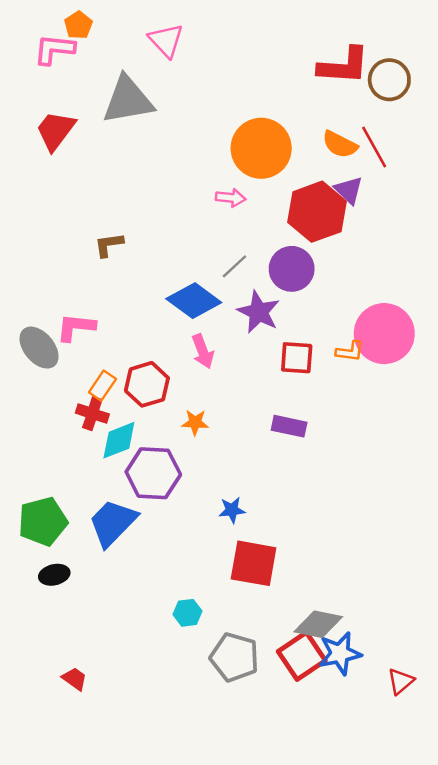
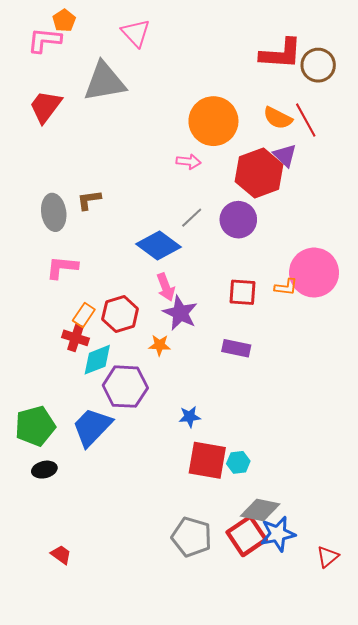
purple star: (259, 312) -> (180, 313), moved
gray ellipse: (39, 348) -> (54, 212), moved, turned 32
cyan hexagon: (188, 613) -> (238, 462), moved

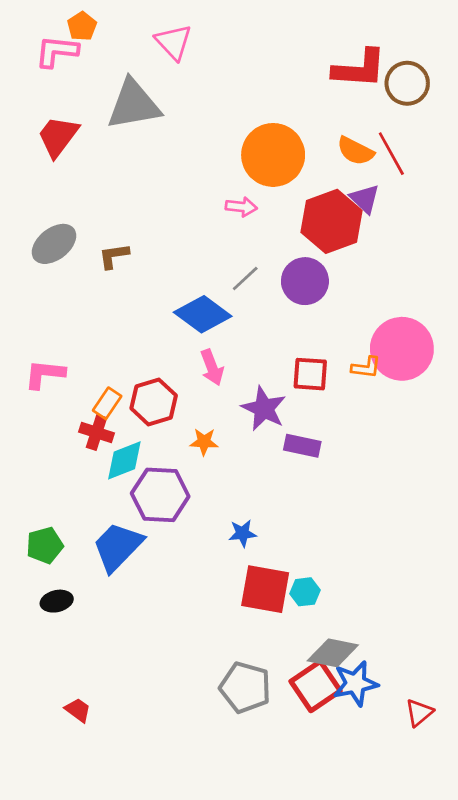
gray ellipse: (54, 212) -> (54, 244), moved, turned 60
pink L-shape: (62, 267) -> (45, 374), moved
purple star: (180, 313) -> (264, 409), moved
green pentagon: (35, 426) -> (45, 545), size x0.7

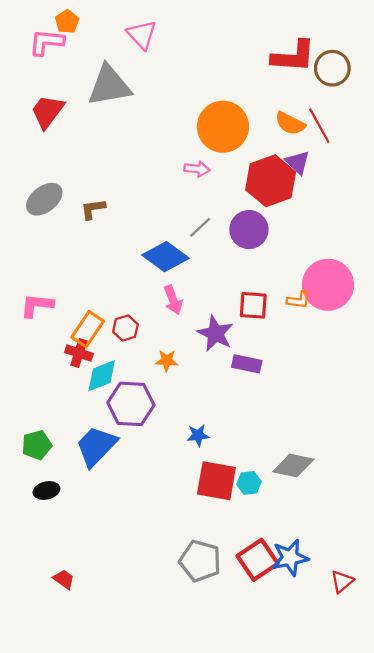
red hexagon: (154, 402) -> (125, 328), size x0.7
orange rectangle: (107, 403) -> (88, 329), size x1.4
gray diamond: (333, 653) -> (293, 466), moved

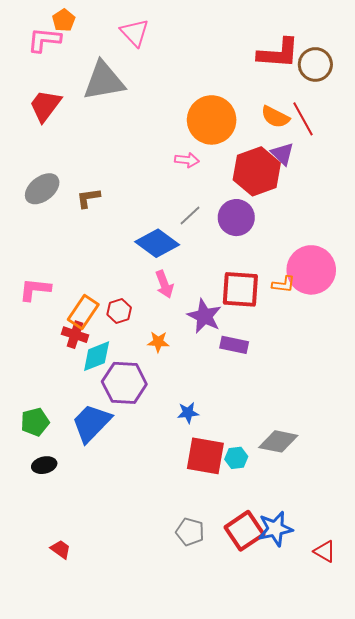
red square: (253, 305) -> (240, 289), size x1.4
gray pentagon: (200, 561) -> (190, 532), size x0.7
red triangle: (342, 581) -> (325, 551), turned -50

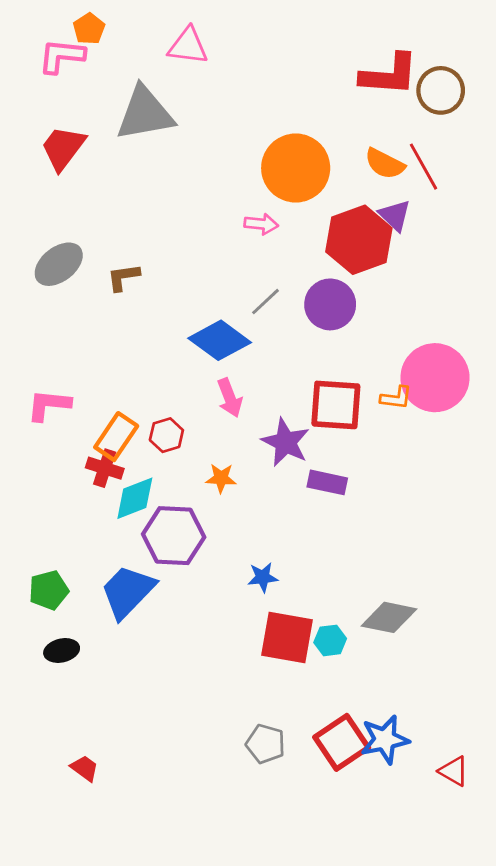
pink triangle: (135, 33) -> (188, 46), turned -40

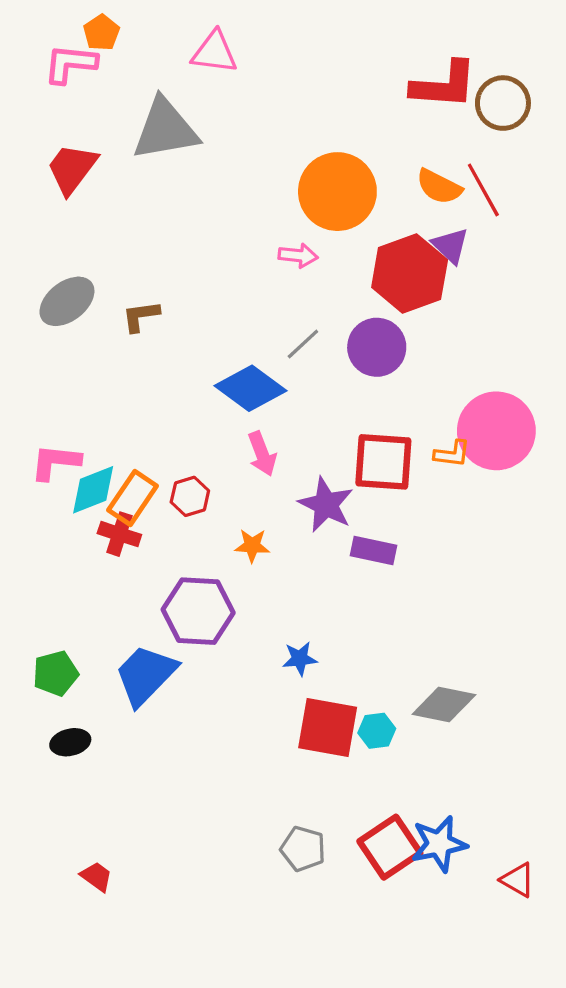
cyan diamond: (135, 498) -> (93, 490), moved

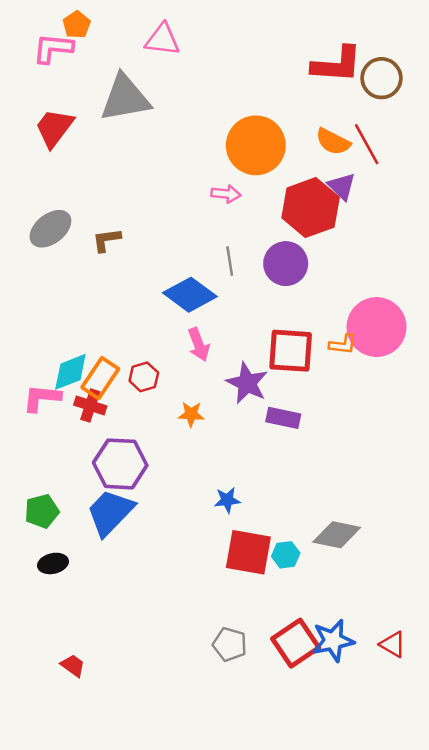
gray line: (303, 344) -> (230, 261), turned -56
pink L-shape: (56, 462) -> (42, 398), moved
purple hexagon: (198, 611) -> (120, 464), moved
red triangle: (518, 880) -> (393, 644), moved

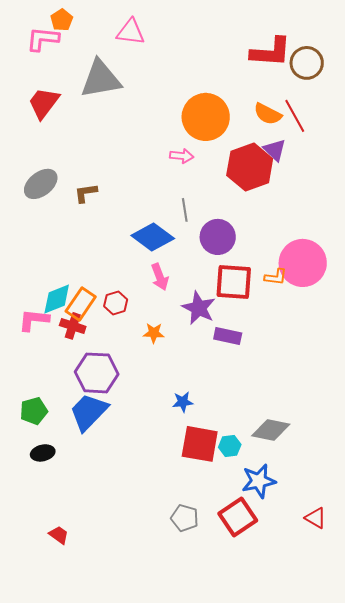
purple circle: (286, 264) -> (218, 237), moved
blue star: (333, 641) -> (259, 481), moved

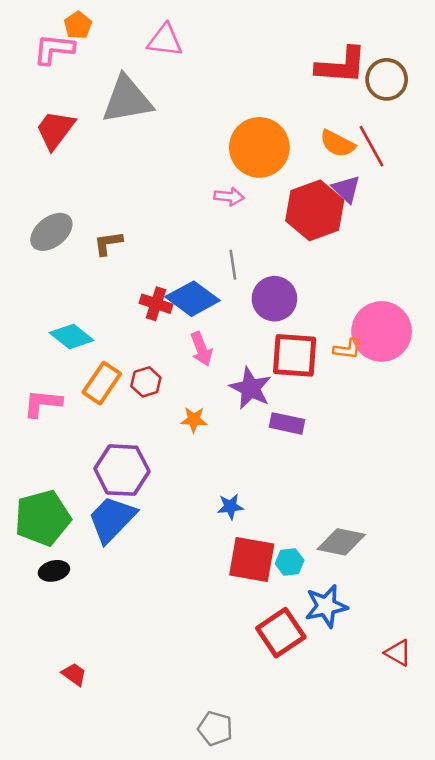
cyan diamond: (57, 299) -> (72, 336), moved, turned 60
red cross: (73, 326) -> (156, 304), moved
green pentagon: (34, 411) -> (43, 518), size x1.6
red square: (238, 517) -> (281, 633), moved
gray pentagon: (185, 518) -> (215, 728), moved

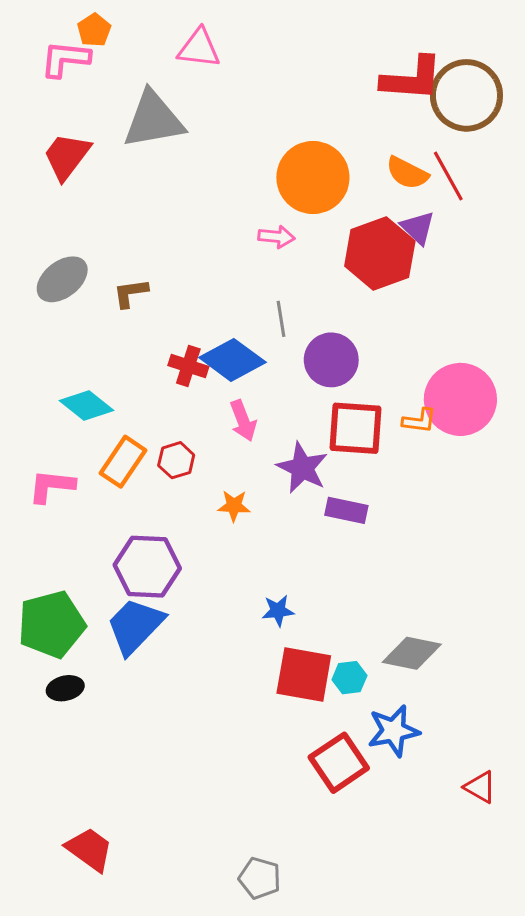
brown circle: (387, 79) -> (466, 95), size x1.4
red trapezoid: (74, 674) -> (90, 849), moved, size x1.6

